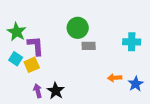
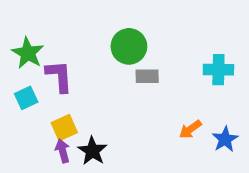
cyan square: (16, 59) -> (26, 98), turned 32
yellow square: (32, 65) -> (64, 128), moved
orange arrow: (115, 78) -> (190, 129), turned -32

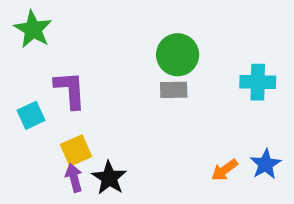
green circle: (129, 46) -> (178, 55), moved
green star: (28, 53) -> (33, 29), moved
orange arrow: (190, 129) -> (225, 170), moved

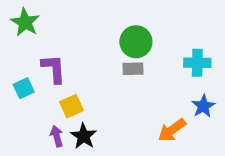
yellow square: (76, 150) -> (72, 106), moved
blue star: (266, 164) -> (203, 106), moved
orange arrow: (225, 170) -> (172, 130), size x1.4

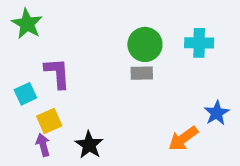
cyan cross: (197, 63) -> (199, 43), moved
yellow square: (72, 106) -> (49, 121), moved
purple arrow: (57, 136) -> (43, 145), moved

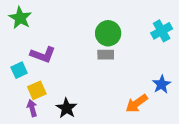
cyan cross: (199, 43) -> (162, 31), moved, turned -30
purple L-shape: (57, 73) -> (43, 55), turned 115

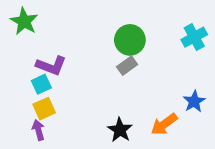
gray rectangle: (106, 55) -> (127, 66), turned -35
cyan square: (19, 70) -> (41, 84), moved
black star: (67, 108) -> (120, 130), moved

